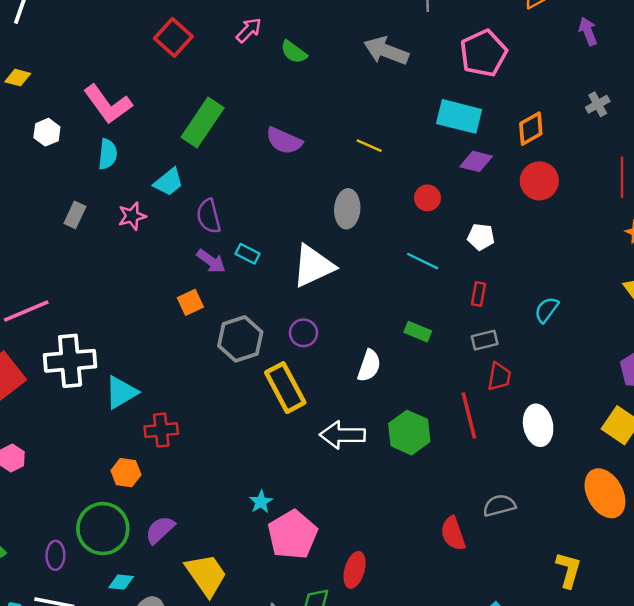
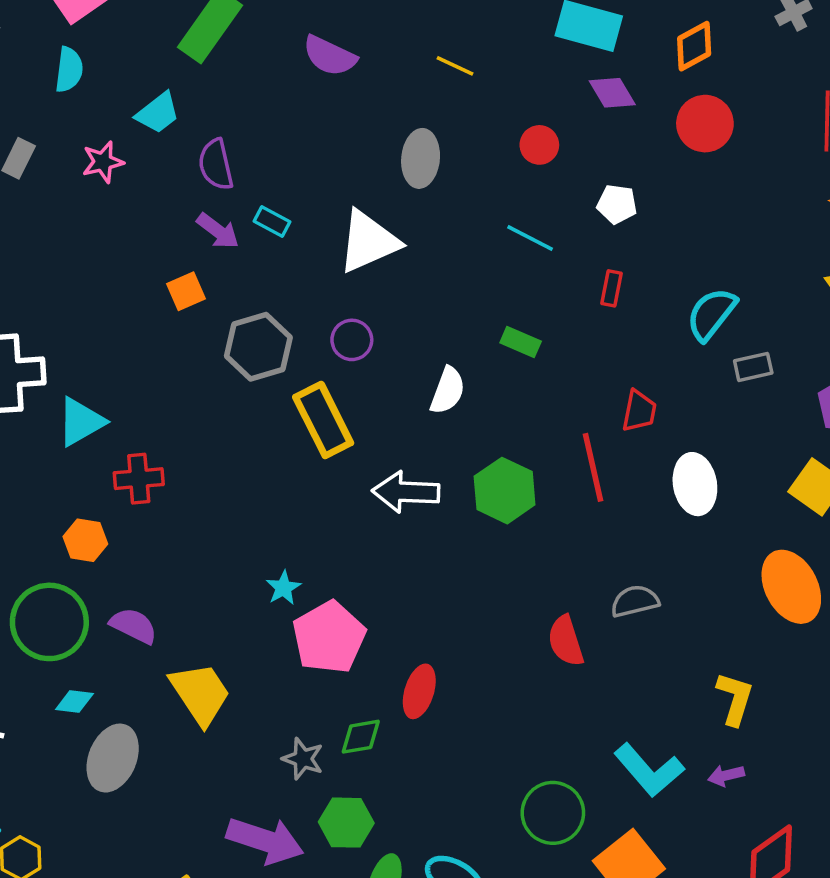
purple diamond: (476, 161) -> (612, 93), turned 44
cyan semicircle: (547, 310) -> (711, 314), size x1.4
gray rectangle: (485, 340) -> (753, 367), moved
purple semicircle: (160, 530) -> (134, 626), turned 68

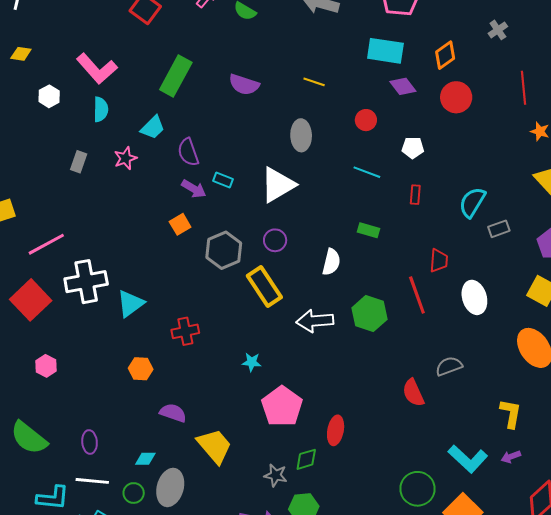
red cross: (139, 479) -> (185, 331), moved
cyan star: (283, 588) -> (252, 362), moved, turned -30
green circle: (49, 622) -> (134, 493), moved, size x0.5

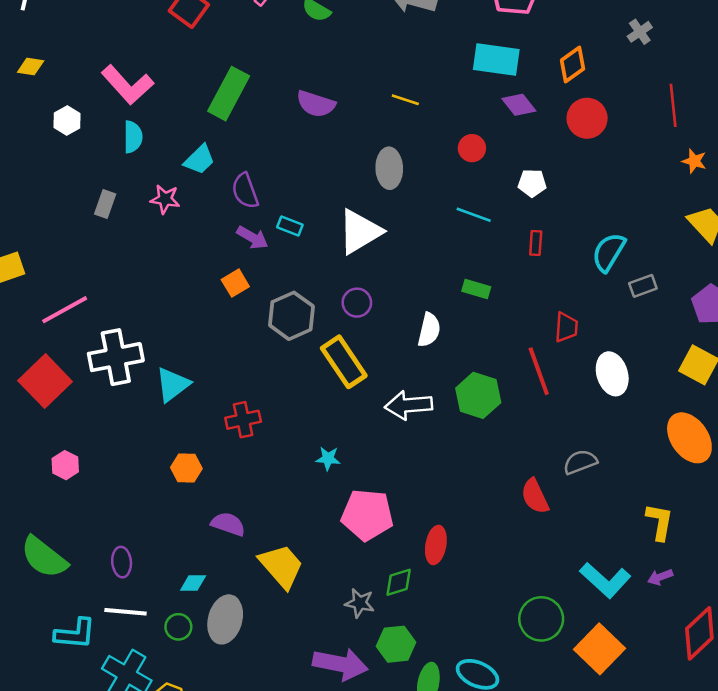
pink star: (125, 158) -> (165, 199), turned 30
pink pentagon: (282, 406) -> (367, 515), turned -30

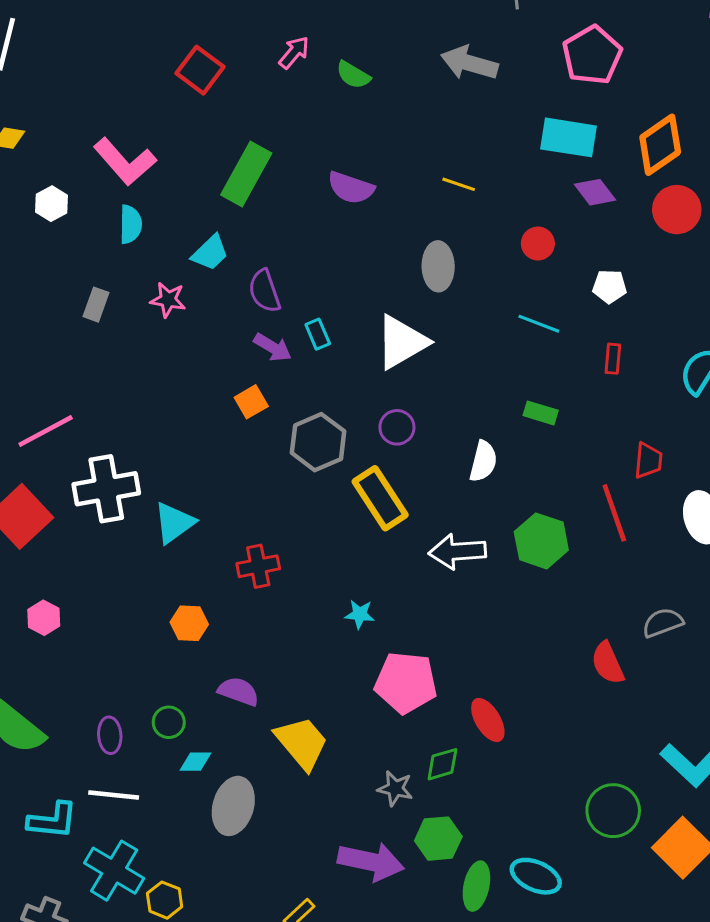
orange diamond: (573, 64) -> (660, 145), size x1.4
cyan rectangle: (290, 226) -> (318, 334), turned 45
red ellipse: (436, 545) -> (488, 720), turned -42
green circle: (178, 627) -> (169, 722), moved

